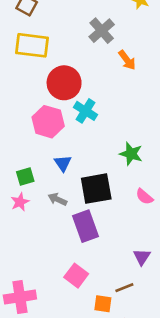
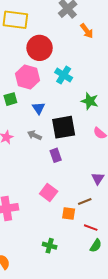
cyan cross: (86, 111) -> (64, 75), moved
green square: (25, 177) -> (10, 99), moved
purple rectangle: (86, 226) -> (56, 155), size x0.6

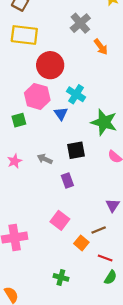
green star: (90, 101) -> (104, 122), size x1.4
blue triangle: (39, 108) -> (61, 114), moved
black square: (64, 127) -> (76, 150), size x0.7
orange square: (69, 214) -> (81, 243), turned 32

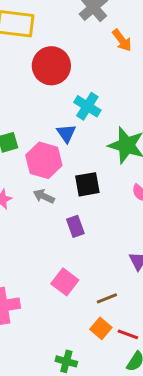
pink hexagon: (37, 96) -> (44, 160), moved
brown line: (99, 230) -> (107, 298), moved
orange square: (81, 243) -> (101, 328), moved

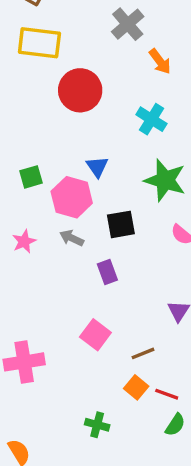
cyan cross: (87, 106) -> (151, 119), moved

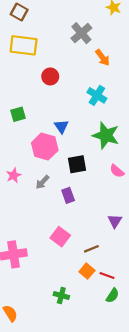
red circle: (80, 90) -> (50, 76), size x0.6
green square: (31, 177) -> (18, 114), moved
gray arrow: (72, 238) -> (42, 182), moved, turned -72

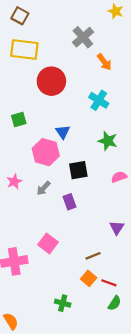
red circle: (50, 76) -> (51, 81), size x1.6
green star: (106, 135) -> (108, 141), size x0.7
pink semicircle: (117, 171) -> (119, 177), turned 120
pink square: (60, 237) -> (48, 243), moved

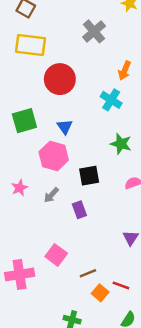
orange arrow: (104, 62) -> (125, 71), moved, turned 60
green square: (19, 119) -> (24, 121), size x1.5
blue triangle: (63, 132) -> (65, 127), moved
brown line: (93, 256) -> (88, 273), moved
red line: (109, 283) -> (121, 285), moved

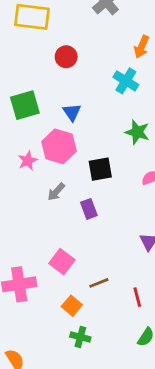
red circle: (60, 79) -> (66, 57), size x0.6
pink star: (20, 188) -> (28, 161), moved
red line: (121, 285) -> (137, 297), turned 56
orange square: (100, 293) -> (72, 306), moved

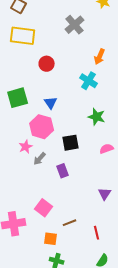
pink star: (28, 161) -> (26, 147), moved
orange square: (72, 306) -> (51, 239), turned -32

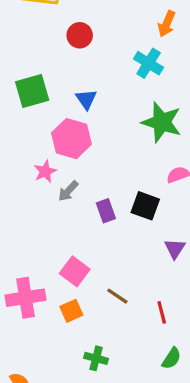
green star: (97, 117) -> (162, 122), size x1.4
black square: (71, 143) -> (145, 206), moved, turned 30
brown line: (70, 223) -> (117, 296), turned 56
orange square: (51, 239) -> (71, 311), moved, turned -32

